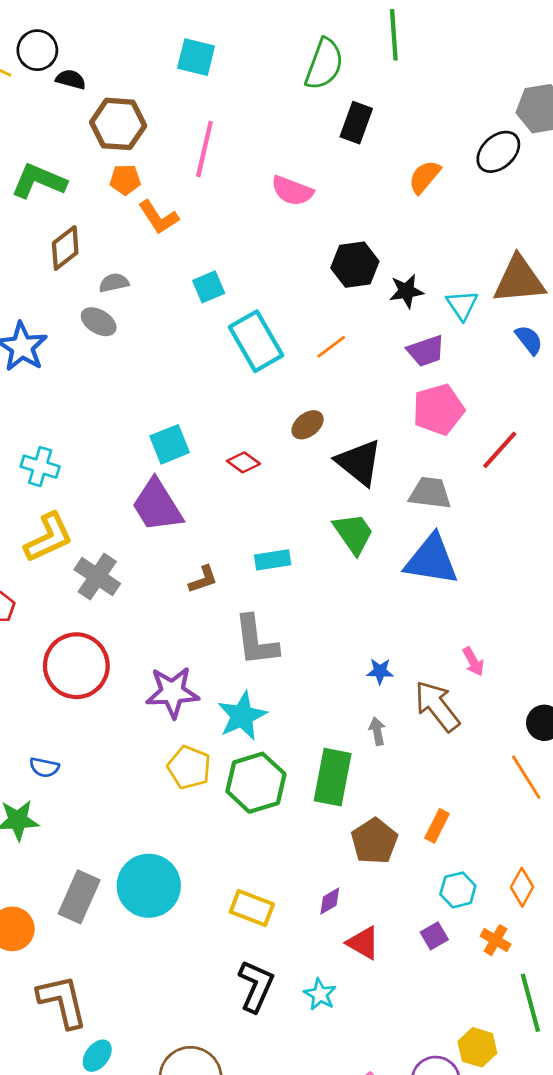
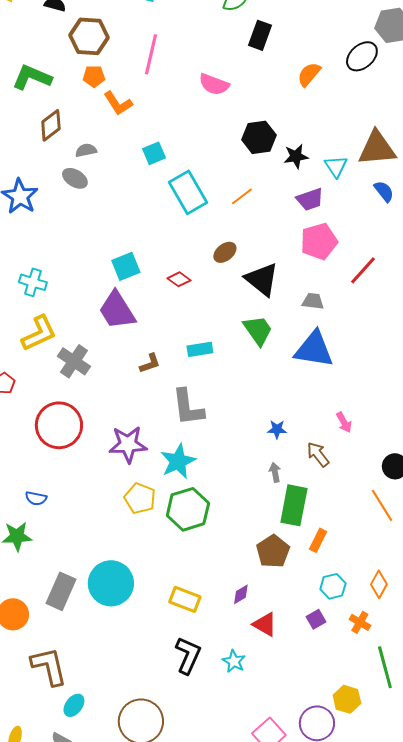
gray trapezoid: (430, 493) -> (313, 301), size x0.7
brown arrow: (437, 706) -> (318, 454), size x0.7
green rectangle: (333, 777) -> (294, 505), moved

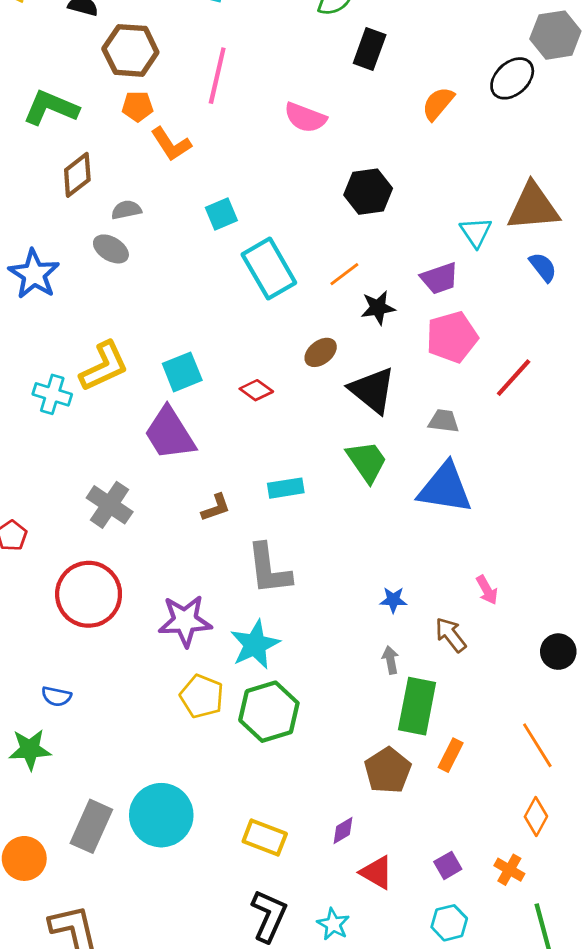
black star: (296, 156) -> (378, 308), moved
yellow L-shape: (39, 333) -> (104, 366), moved
orange line: (382, 505) -> (537, 745), moved
cyan hexagon: (333, 586) -> (449, 923), moved

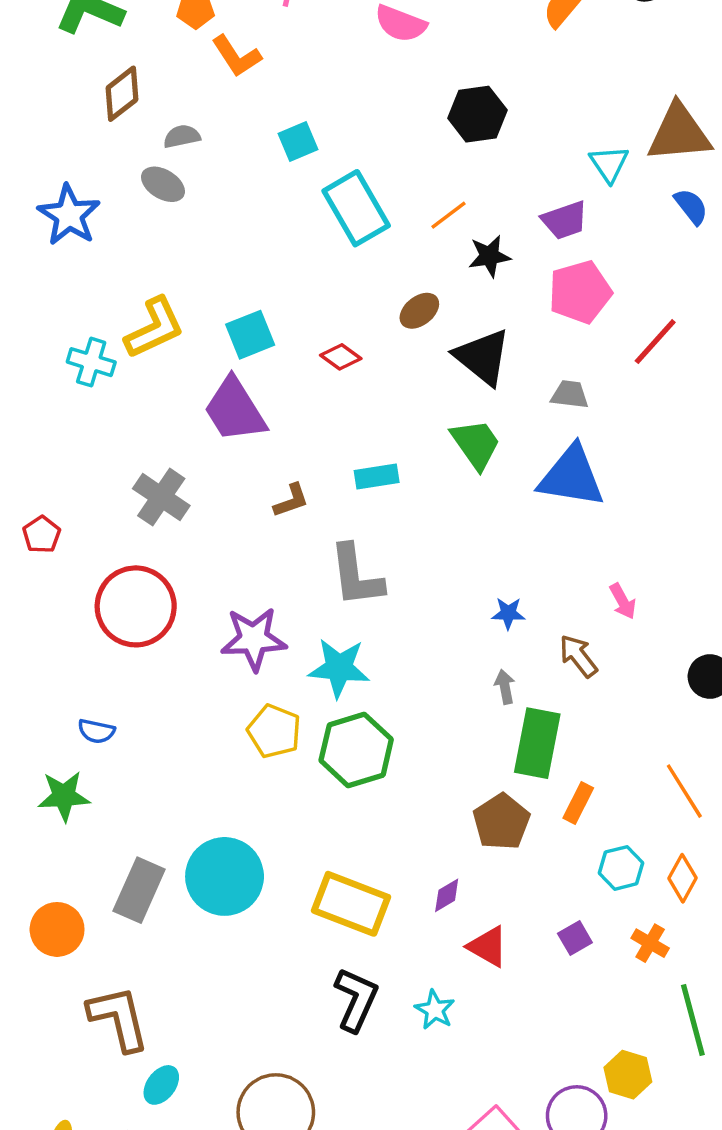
cyan star: (255, 645) -> (339, 668), turned 30
yellow rectangle: (265, 838) -> (351, 904), size x1.4
cyan hexagon: (449, 923) -> (621, 868), moved

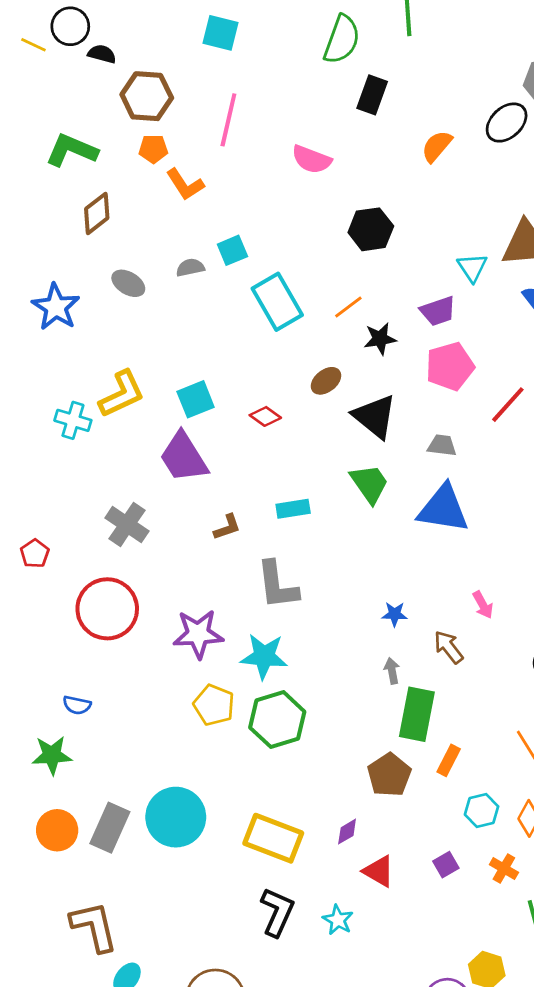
gray semicircle: (182, 136) -> (190, 267), moved
orange circle: (57, 929) -> (57, 830), moved

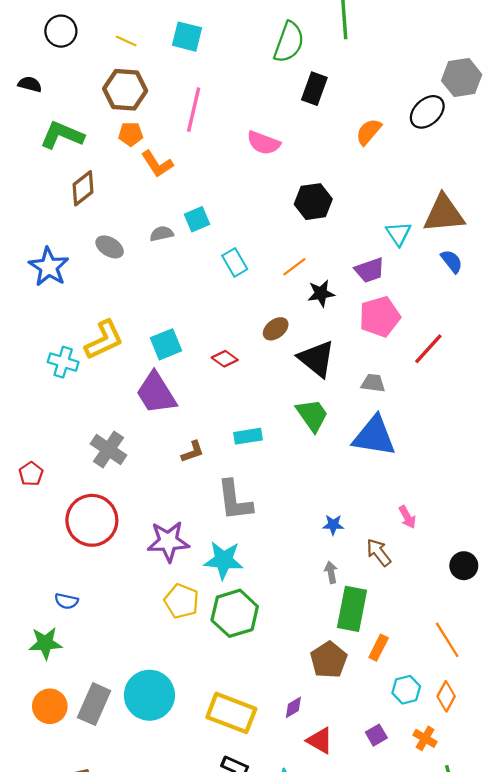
yellow line: (33, 45) -> (126, 41), moved
black semicircle: (102, 54) -> (30, 84), moved
cyan rectangle: (277, 302) -> (235, 262), size x0.6

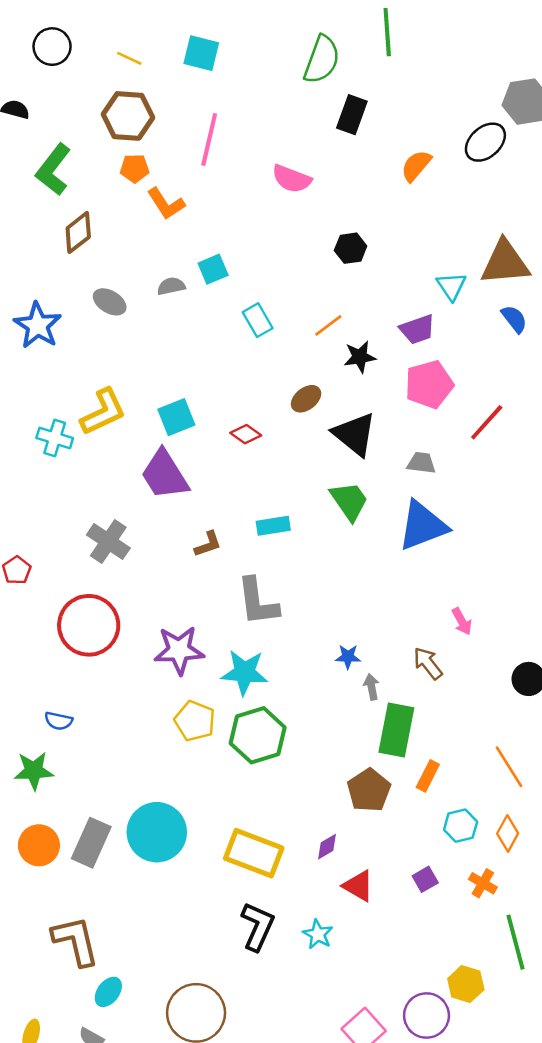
green L-shape: (62, 135) -> (53, 170), turned -75
black hexagon: (313, 202) -> (351, 248), size x0.7
blue triangle: (374, 436) -> (423, 526), turned -30
blue star: (333, 525) -> (348, 657), moved

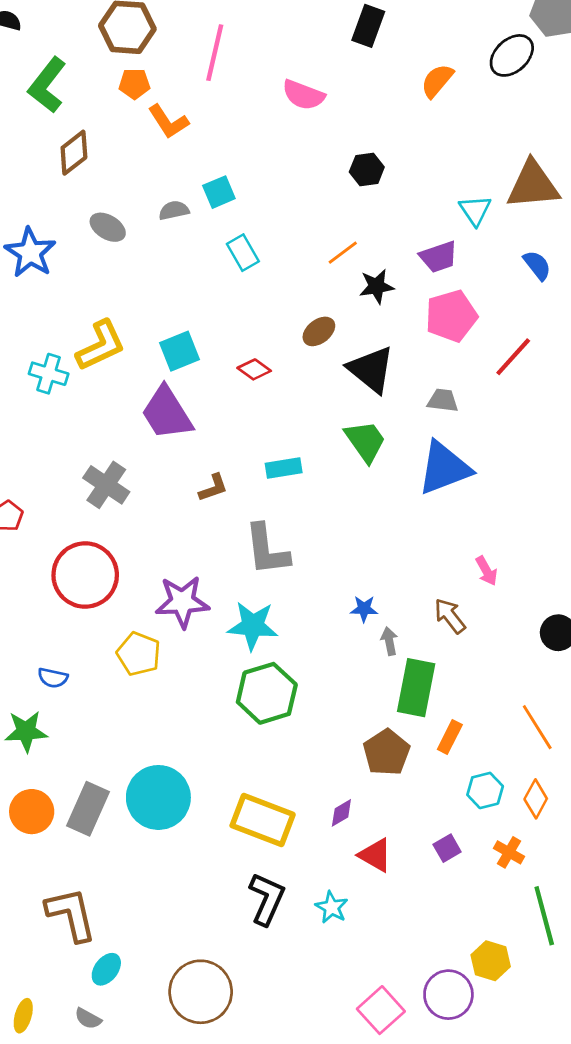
blue semicircle: (514, 319) -> (537, 265), moved
cyan rectangle: (258, 320) -> (243, 253), moved
yellow pentagon: (195, 721) -> (139, 654), moved

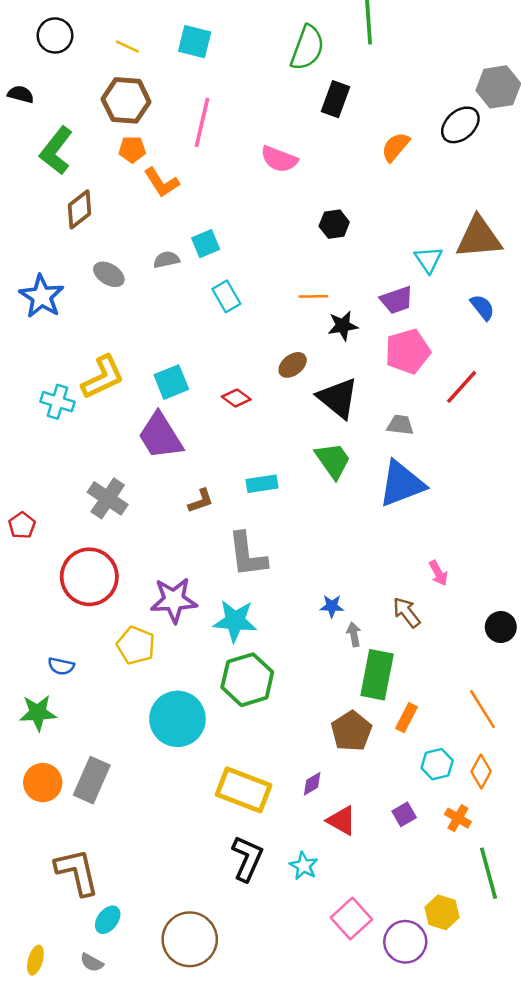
orange line: (343, 253) -> (313, 296), turned 36
cyan circle: (158, 797) -> (177, 719), moved
pink square: (381, 1010) -> (351, 918), moved

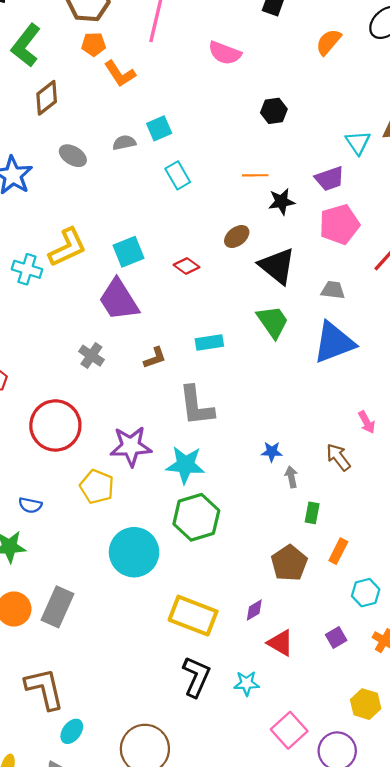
gray cross: (108, 498) -> (91, 356), moved, size x0.7
green rectangle: (377, 675) -> (312, 513), size x0.5
cyan star: (304, 866) -> (247, 683), turned -30
yellow hexagon: (442, 912) -> (366, 704), moved

